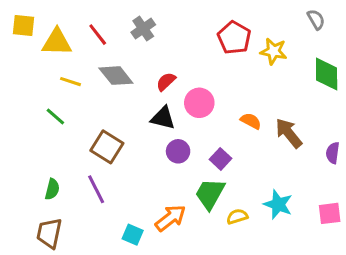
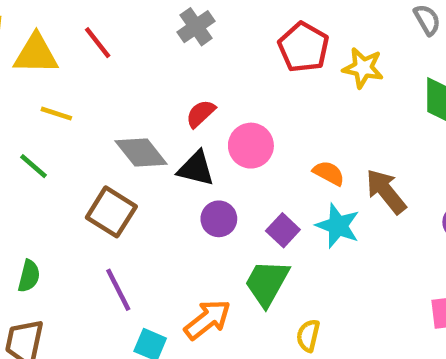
gray cross: (143, 29) -> (196, 27), moved
gray diamond: (116, 76) -> (141, 152), moved
purple line: (96, 189) -> (118, 290), moved
cyan star: (278, 204) -> (338, 226), moved
yellow semicircle: (237, 216) -> (308, 336), moved, turned -60

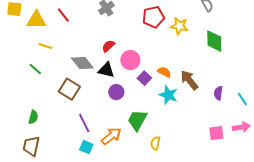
red pentagon: (304, 47) -> (153, 17), turned 30
purple square: (283, 230) -> (144, 78), moved
purple line: (118, 290) -> (84, 123), moved

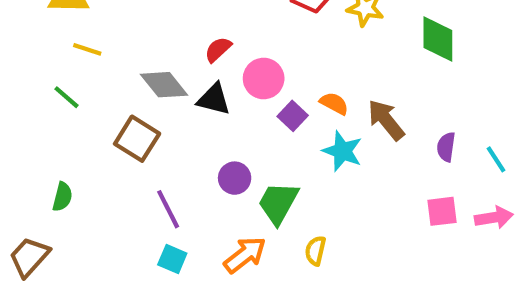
purple circle: (116, 92) -> (235, 178), moved
pink square: (216, 133) -> (442, 211), moved
orange arrow: (111, 136) -> (245, 255), moved
brown trapezoid: (31, 146) -> (29, 257), moved, turned 30

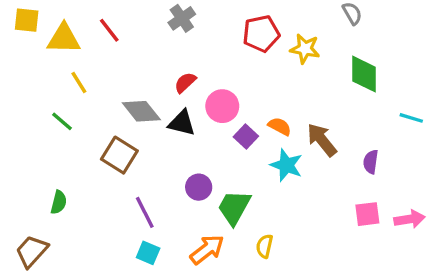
yellow line: (87, 49) -> (79, 83), turned 40
cyan line: (496, 159) -> (411, 118), moved, turned -40

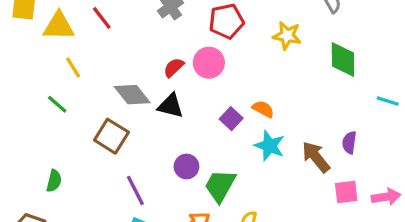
red pentagon: (261, 34) -> (226, 21), moved
pink circle: (222, 106) -> (209, 63), moved
brown arrow: (322, 140) -> (316, 157), moved

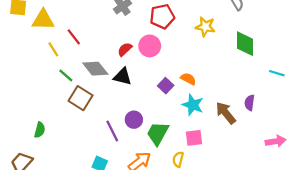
red line: (102, 18) -> (74, 37), moved
green line: (57, 104) -> (66, 75), moved
purple line: (135, 190) -> (112, 131), moved
pink square: (346, 192) -> (194, 138), moved

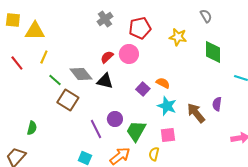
red line: (74, 37) -> (17, 63), moved
yellow line: (53, 49) -> (44, 57), turned 56

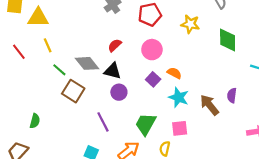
pink circle: (129, 54) -> (152, 50), moved
yellow line: (44, 57) -> (48, 45), turned -48
purple circle: (115, 119) -> (119, 92), moved

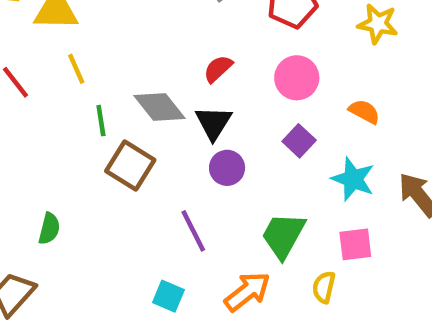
green line: (59, 70) -> (101, 121), turned 40
black triangle: (113, 71) -> (214, 123), turned 48
orange semicircle: (174, 73) -> (364, 112), moved

